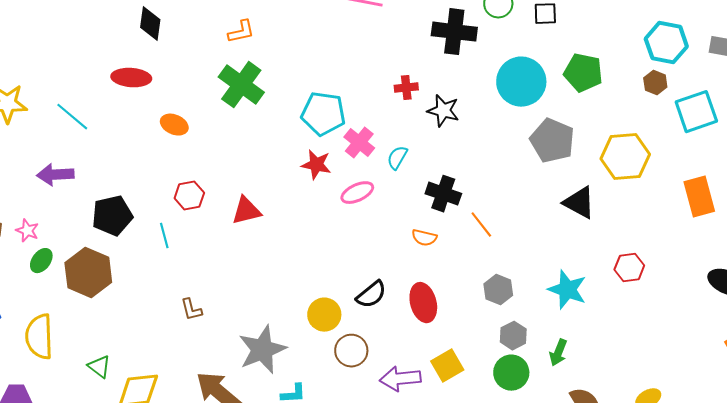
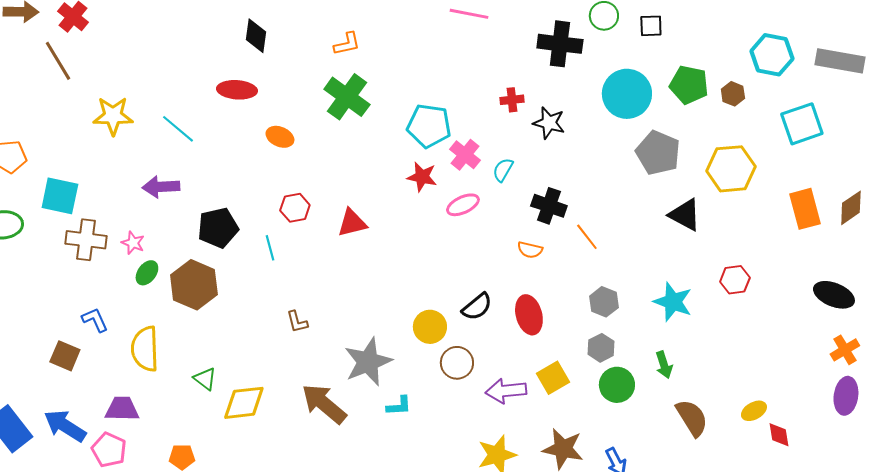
brown hexagon: (655, 83) -> (733, 94), moved
gray hexagon: (513, 336) -> (601, 348), moved
green arrow: (558, 353) -> (664, 365), turned -40

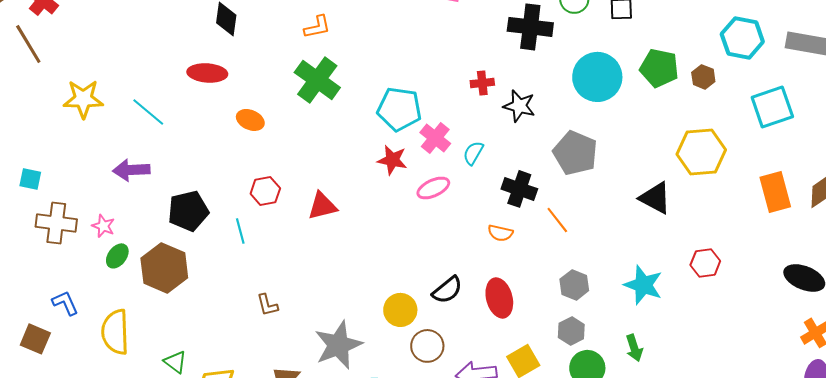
gray pentagon: (658, 153) -> (575, 153), moved
cyan square: (60, 196) -> (30, 179), size x0.6

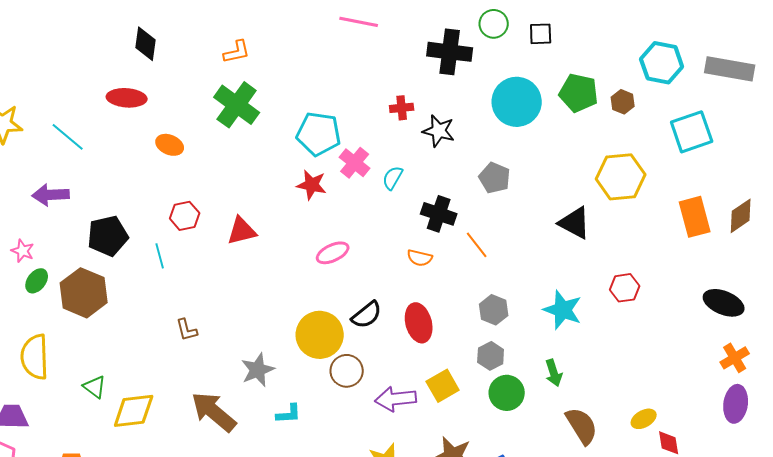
gray pentagon: (575, 153) -> (495, 178), size x0.7
pink ellipse: (433, 188) -> (333, 253), moved
yellow circle: (400, 310) -> (320, 335), size x1.4
gray star: (338, 345) -> (258, 370), size x0.7

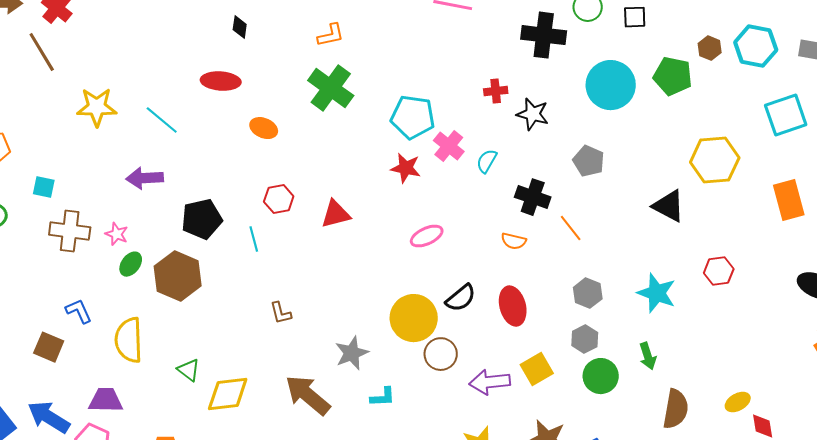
black diamond: (146, 44) -> (240, 27), size x0.7
brown hexagon: (623, 102) -> (710, 48), moved
brown semicircle: (582, 426) -> (676, 409), turned 42

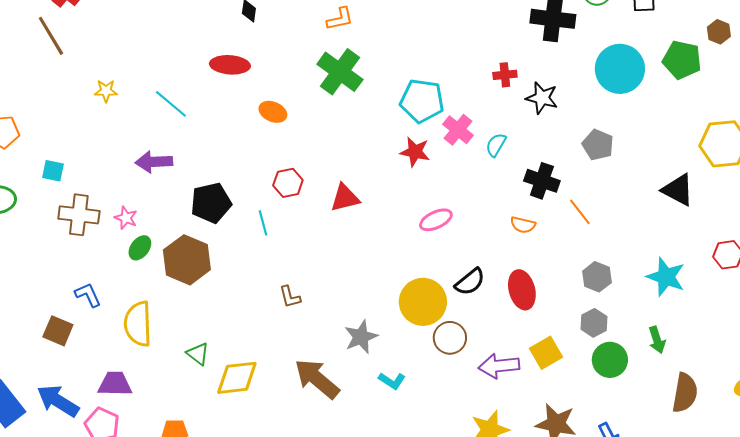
yellow star: (97, 107) -> (106, 91), size x0.6
cyan L-shape: (383, 397) -> (392, 381), turned 36

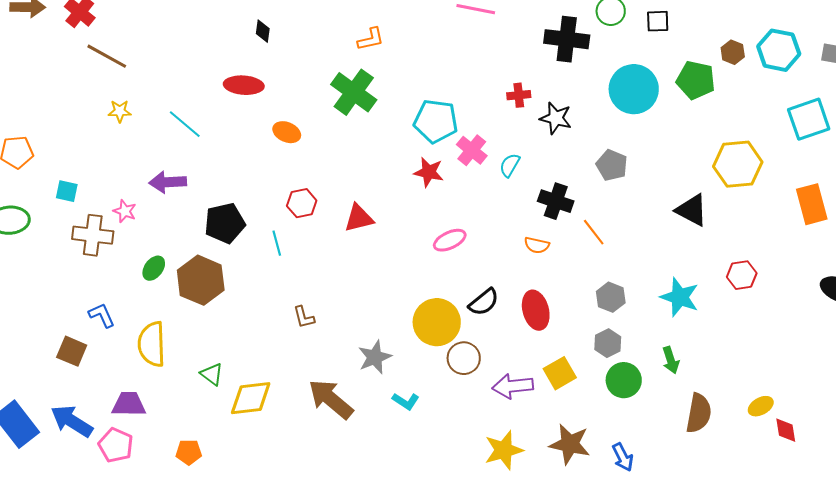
orange L-shape: (340, 19) -> (371, 39), moved
brown line: (51, 36) -> (107, 56), moved, turned -30
pink star: (126, 218) -> (125, 211), moved

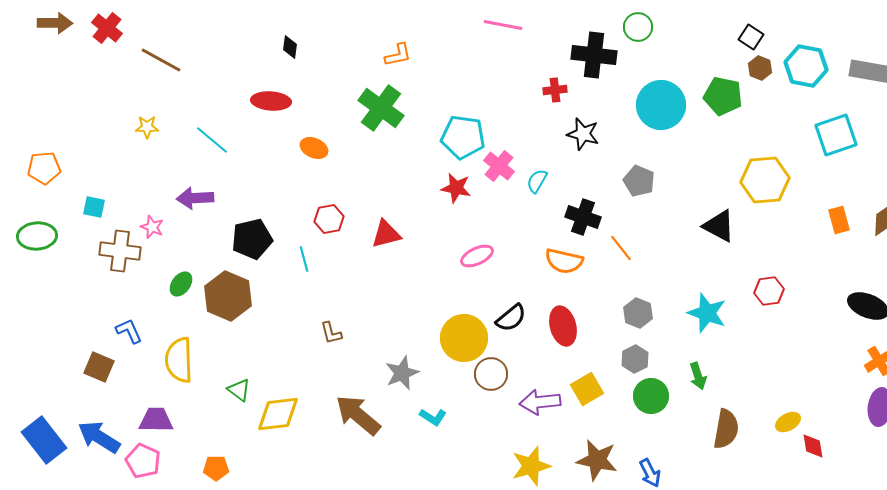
black square: (658, 21) -> (751, 37), moved, turned 35
brown line: (107, 56) -> (161, 60), moved
red cross: (519, 95) -> (555, 90), moved
orange rectangle: (812, 204) -> (839, 220), size x0.7
orange semicircle: (537, 245) -> (564, 261), size x1.5

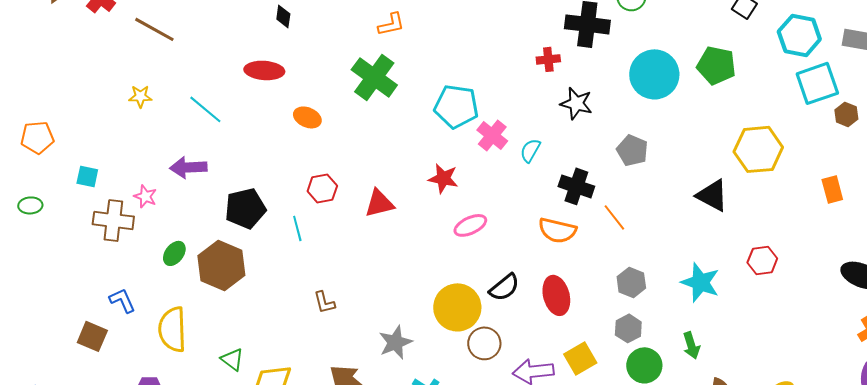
brown hexagon: (760, 68) -> (846, 114), moved
cyan square: (836, 135) -> (817, 83), moved
red star: (456, 188) -> (443, 178), moved
green ellipse: (37, 236) -> (30, 205), size x0.6

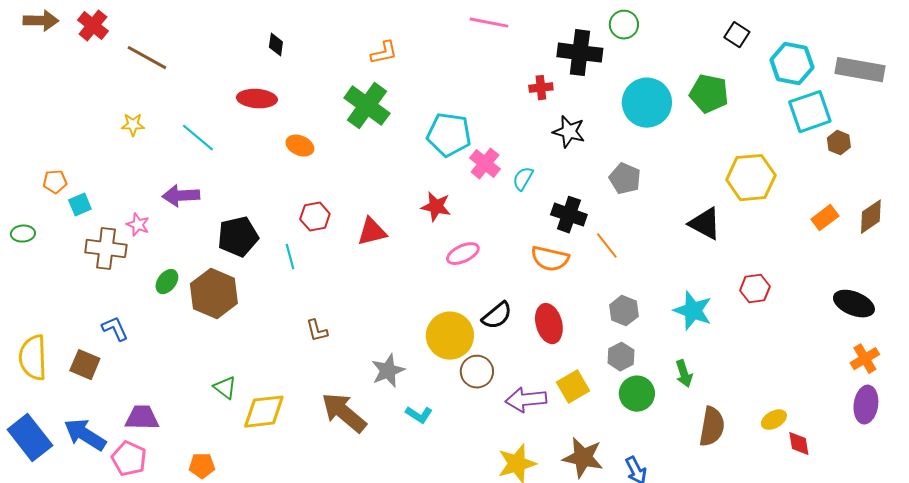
orange pentagon: (37, 137) -> (55, 182), moved, size x0.7
cyan square: (87, 176) -> (80, 205), turned -35
orange rectangle: (832, 189) -> (825, 218), turned 68
yellow semicircle: (172, 329) -> (33, 358), moved

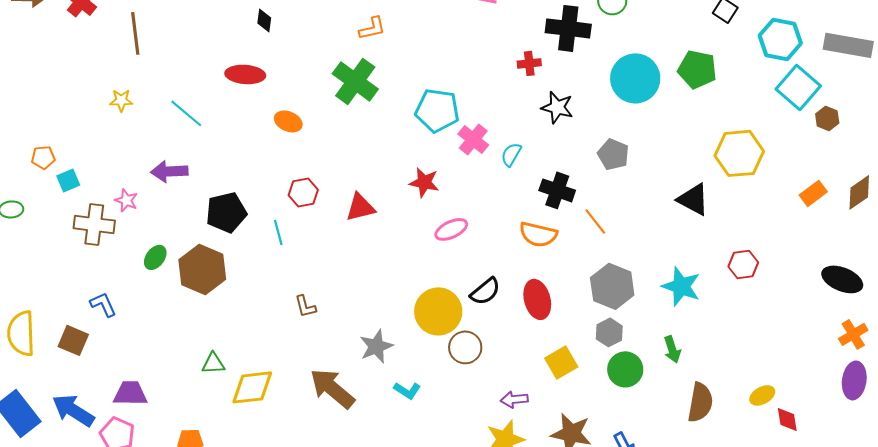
brown line: (147, 58) -> (135, 33), turned 54
cyan square: (810, 112) -> (798, 87), turned -30
gray hexagon: (624, 311) -> (612, 286), size x1.5
green triangle: (225, 388) -> (213, 363), turned -40
purple arrow: (526, 400) -> (514, 399), moved, size x0.7

